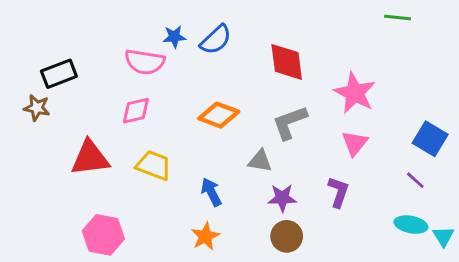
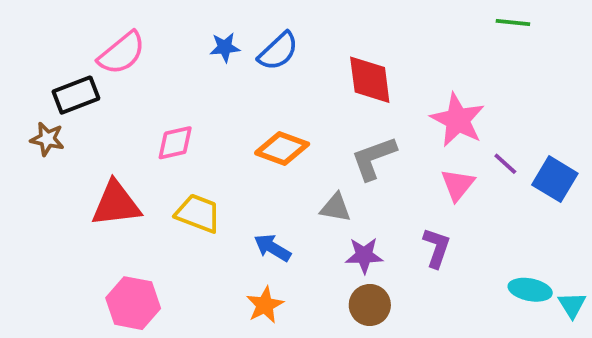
pink semicircle: (145, 62) -> (122, 53), moved, turned -48
purple line: (415, 180) -> (505, 164), moved
blue arrow: (211, 192) -> (272, 248), turned -32

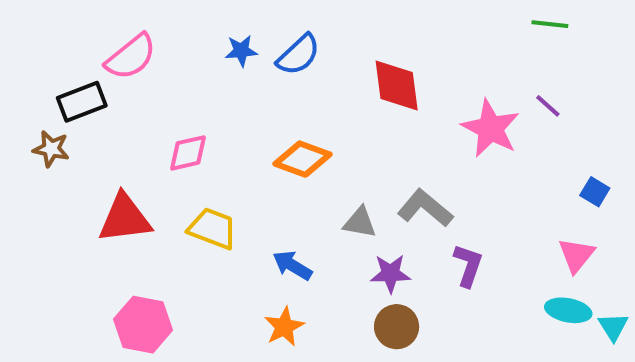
gray L-shape: (374, 158) -> (425, 208), moved, turned 60
purple line: (505, 164) -> (548, 106), moved
blue square: (555, 179) -> (595, 192), size x0.6
pink triangle: (458, 185) -> (576, 255), moved

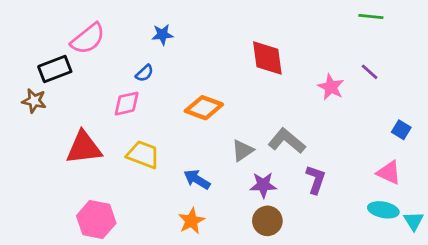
blue semicircle: (298, 55) -> (145, 73), moved, size x0.6
pink star: (491, 128) -> (331, 87), size x0.7
gray triangle: (360, 222) -> (243, 150), turned -45
pink triangle: (576, 255) -> (389, 173), turned -44

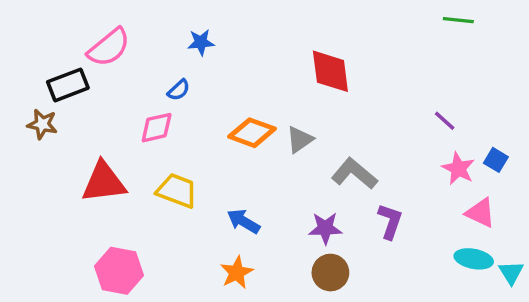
purple line: (370, 72) -> (445, 121), moved
pink star: (331, 87) -> (458, 168), moved
gray triangle: (243, 150) -> (300, 140), moved

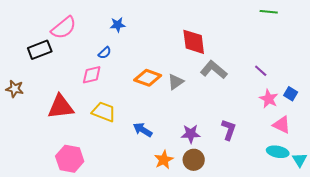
brown star: (42, 124) -> (15, 89), moved
gray L-shape: (354, 174) -> (214, 70), moved
orange star: (237, 273) -> (164, 160), moved

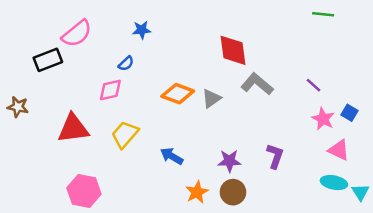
yellow trapezoid: (104, 112) -> (125, 134), turned -70

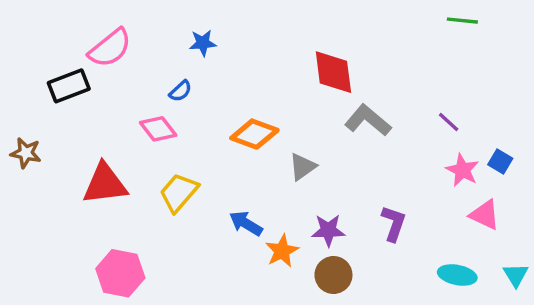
pink diamond: (110, 90) -> (158, 129), turned 65
gray triangle: (211, 98) -> (303, 167), moved
cyan ellipse: (334, 183) -> (457, 275), moved
orange star: (197, 192) -> (282, 251), moved

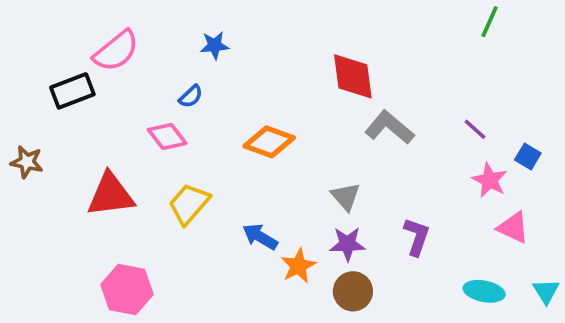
green line: (462, 21) -> (490, 22), turned -72
blue square: (500, 162) -> (528, 157), moved
gray triangle: (303, 167) -> (346, 197), moved, turned -36

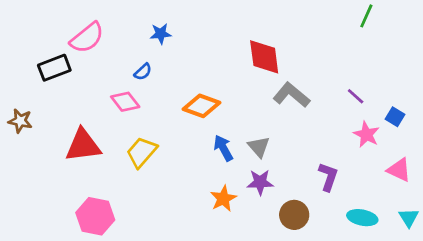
pink triangle: (513, 228) -> (399, 170), moved
blue arrow: (260, 237) -> (223, 148), moved, turned 30
purple L-shape: (417, 237) -> (328, 177), moved
brown circle: (353, 291) -> (294, 215), moved

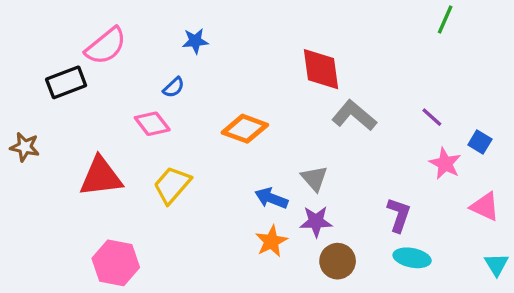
blue arrow: (223, 148) -> (271, 198), moved, turned -40
brown circle: (294, 215) -> (338, 261), moved
cyan ellipse: (362, 218) -> (412, 258), moved

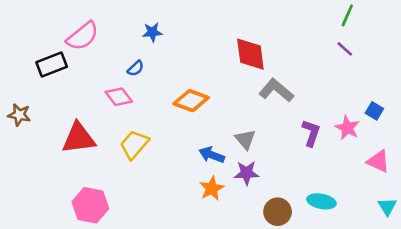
purple line: (432, 117) -> (345, 49), moved
purple L-shape: (399, 215) -> (311, 133), moved
brown circle: (338, 261) -> (278, 212), moved

